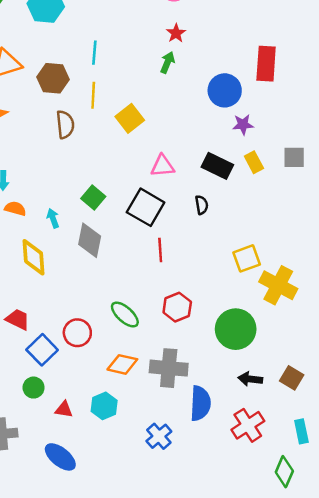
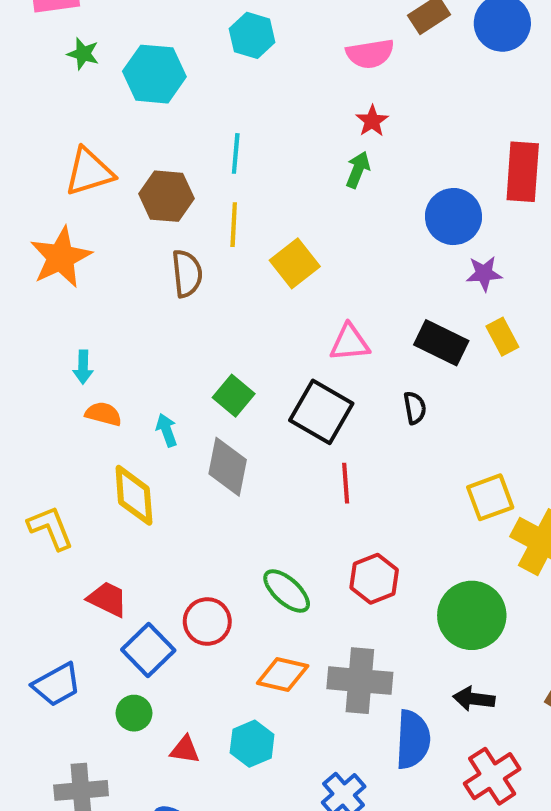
black arrow: (250, 379) -> (474, 699), moved

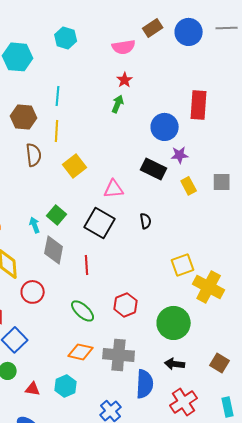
yellow square: (295, 263) -> (75, 166), moved
black rectangle: (441, 343) -> (154, 169), moved
cyan arrow: (167, 430) -> (35, 225), moved
red line: (346, 483) -> (87, 265), moved
red circle: (207, 622) -> (33, 292), moved

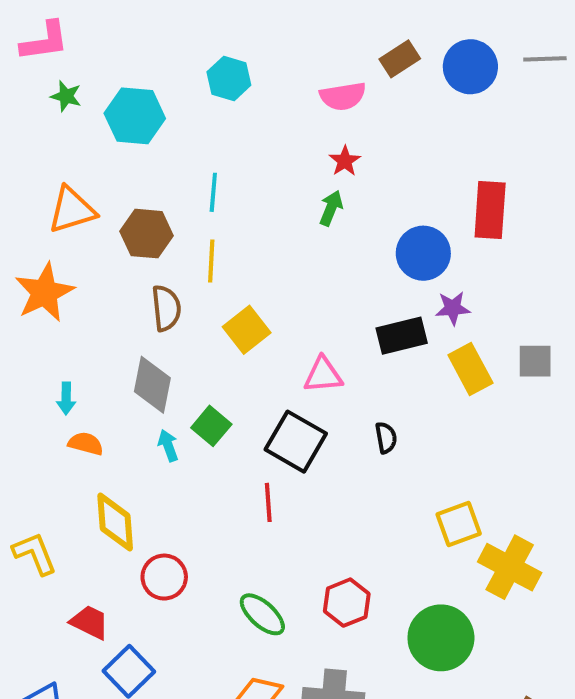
black rectangle: (154, 169) -> (402, 336), turned -40
yellow rectangle: (189, 186) -> (470, 369), size x1.4
gray diamond: (54, 250) -> (152, 385), moved
red line: (87, 265) -> (268, 502), moved

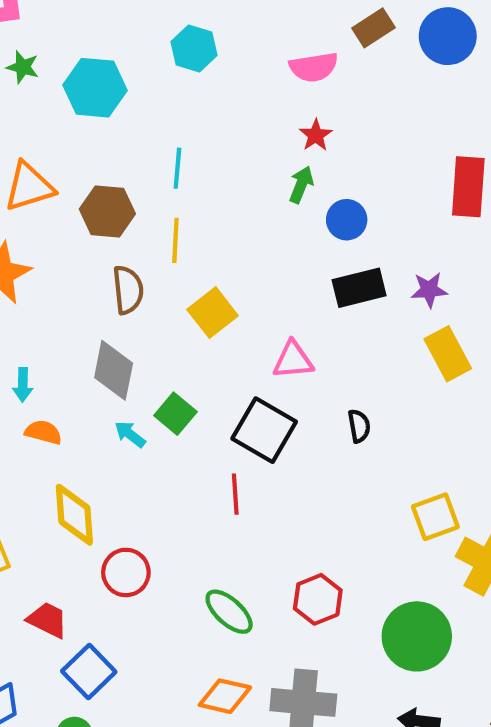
blue circle: (423, 253) -> (347, 220), moved, size x0.7
black rectangle: (402, 336) -> (359, 288), moved
cyan arrow: (168, 446) -> (130, 434), turned -32

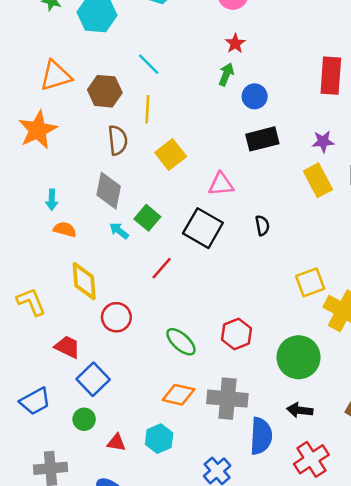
cyan line: (177, 168) -> (149, 64), turned -50
purple star: (429, 290) -> (323, 142), moved
red line: (235, 494) -> (162, 268), moved, turned 45

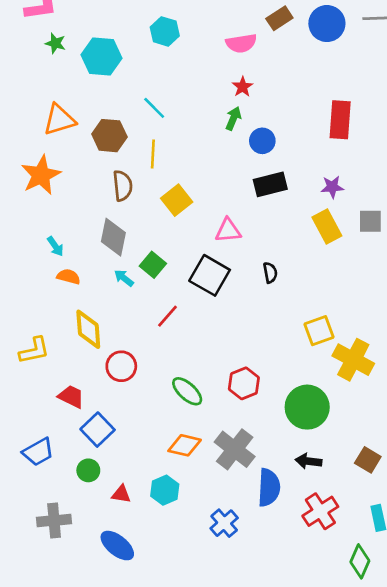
cyan arrow: (52, 200) -> (55, 246), turned -36
yellow L-shape: (31, 302) -> (34, 350), turned 100
gray cross: (227, 399) -> (235, 449), turned 33

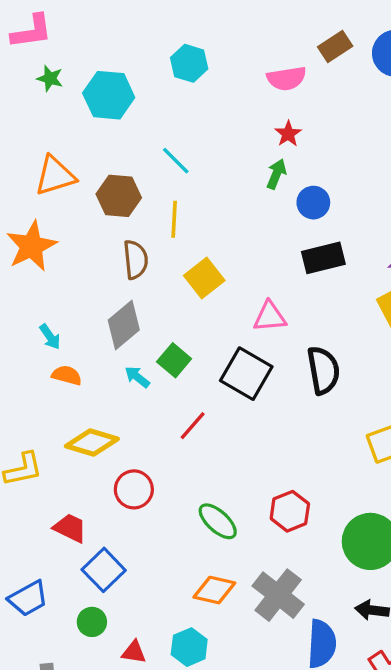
gray diamond: (113, 237) -> (124, 325), turned 39
black semicircle: (270, 273) -> (323, 370), size x1.8
yellow diamond: (88, 329) -> (92, 442), turned -69

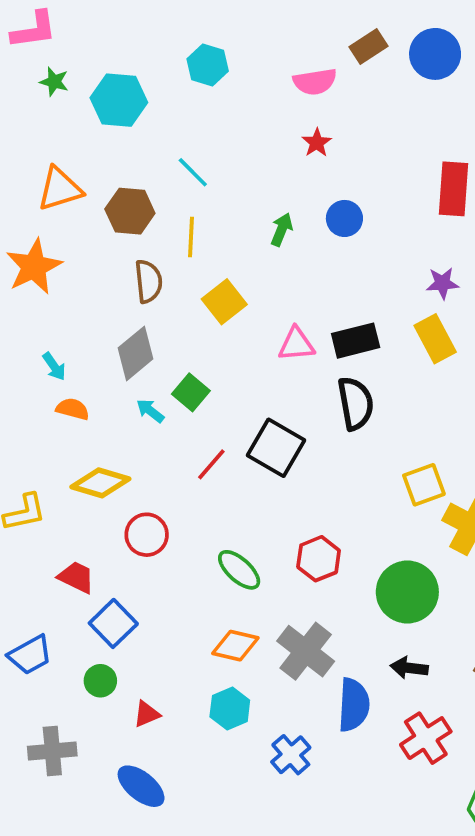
green arrow: (276, 174) -> (282, 230), moved
black rectangle: (323, 258) -> (356, 341), moved
black square: (246, 374) -> (276, 448), moved
cyan hexagon: (189, 647) -> (230, 708), moved
red triangle: (134, 652) -> (147, 714), turned -32

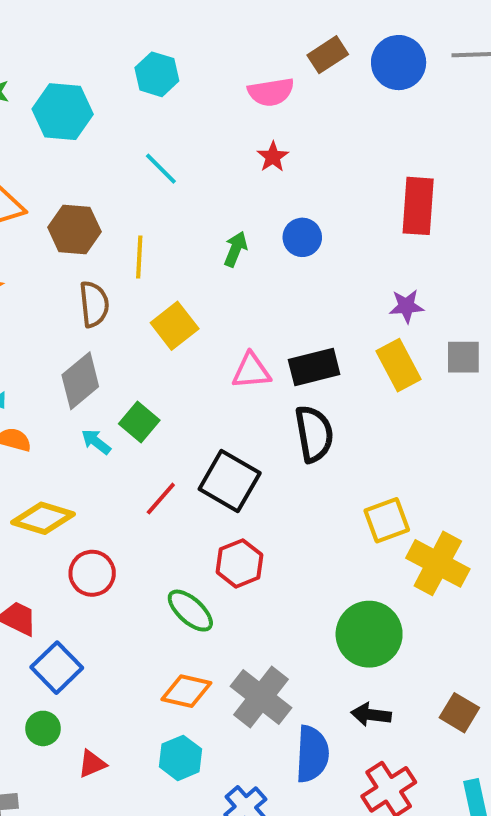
cyan line: (193, 172) -> (161, 169), moved
red hexagon: (319, 559) -> (239, 563), moved

